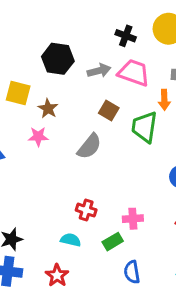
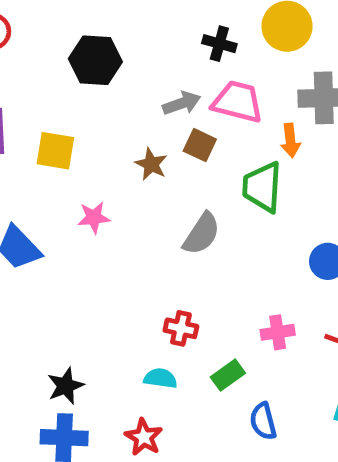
black hexagon: (58, 59) -> (95, 60), moved
brown star: (48, 108) -> (151, 164), moved
brown square: (109, 110) -> (200, 145), moved
gray semicircle: (89, 146) -> (202, 234), moved
pink cross: (133, 219) -> (278, 332), moved

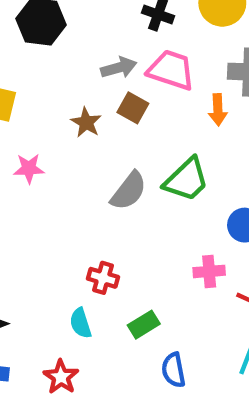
green trapezoid: (262, 187) -> (186, 180), moved, turned -141
pink cross: (278, 332) -> (209, 271), moved
cyan semicircle: (160, 378) -> (81, 323), turned -120

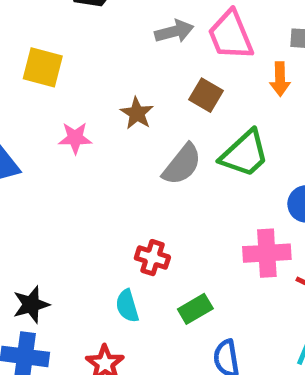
pink trapezoid: (171, 70) -> (231, 35), turned -132
brown square: (133, 108) -> (206, 95), moved
brown star: (86, 122) -> (137, 113), moved
pink cross: (209, 271) -> (267, 253), size x1.4

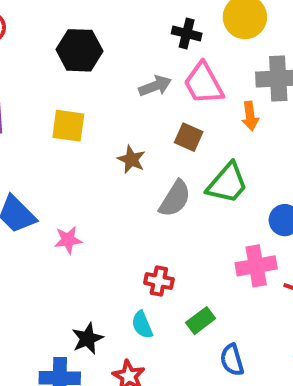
yellow square: (43, 67) -> (68, 126), moved
pink star: (75, 138) -> (68, 240), moved
black star: (31, 305) -> (87, 338), moved

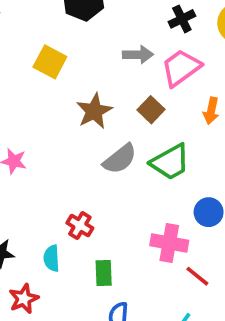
black cross: (187, 33) -> (182, 19), turned 30
pink trapezoid: (204, 83) -> (181, 68), turned 63
brown star: (131, 159) -> (94, 111), size x1.4
green rectangle: (201, 321) -> (104, 273), turned -75

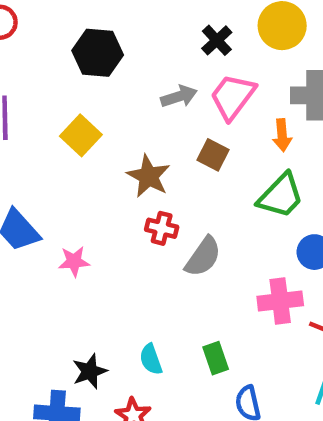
yellow square: (50, 62) -> (81, 135), turned 32
gray semicircle: (120, 159) -> (203, 257), moved
green trapezoid: (170, 162) -> (281, 196), moved
red cross: (80, 226) -> (162, 228), moved

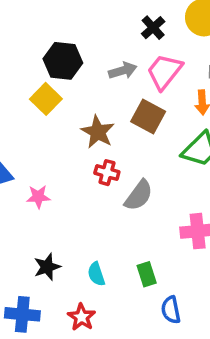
black hexagon: (98, 53) -> (63, 61), moved
brown square: (213, 155) -> (148, 116), size x1.4
black star: (90, 371) -> (47, 267), moved

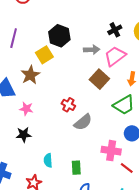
brown star: (98, 132) -> (30, 75), moved
black star: (47, 267) -> (24, 135), moved

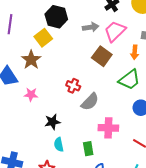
black star: (24, 135) -> (52, 122), moved
pink cross: (111, 151) -> (108, 128), moved

